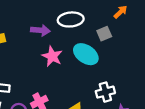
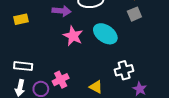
gray square: (104, 34) -> (134, 14), moved

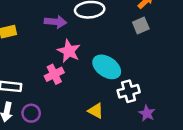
cyan ellipse: (105, 34) -> (107, 67), moved
pink cross: (61, 80) -> (54, 74), moved

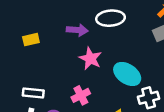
pink cross: (54, 74) -> (81, 95), moved

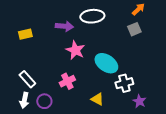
white rectangle: (33, 93) -> (27, 79), turned 42

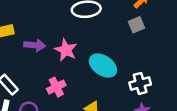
purple arrow: (64, 26) -> (35, 45), moved
white cross: (124, 83) -> (140, 83), moved

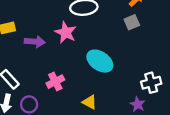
pink star: (66, 50) -> (66, 33), moved
white cross: (140, 83) -> (151, 83), moved

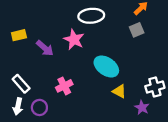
purple arrow: (35, 42) -> (45, 48), turned 36
yellow triangle: (90, 102) -> (119, 91), moved

